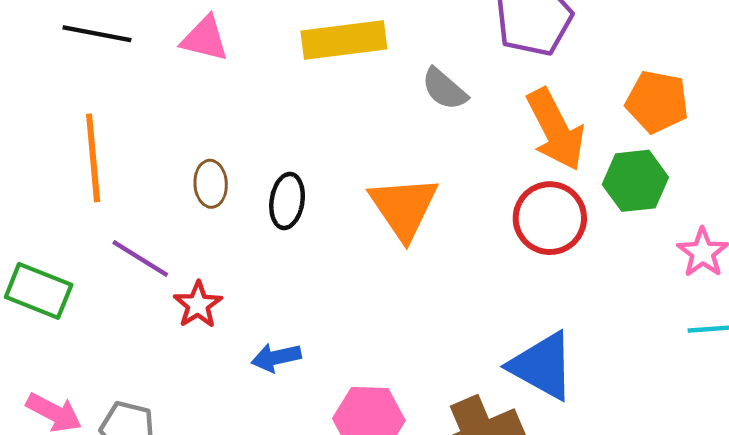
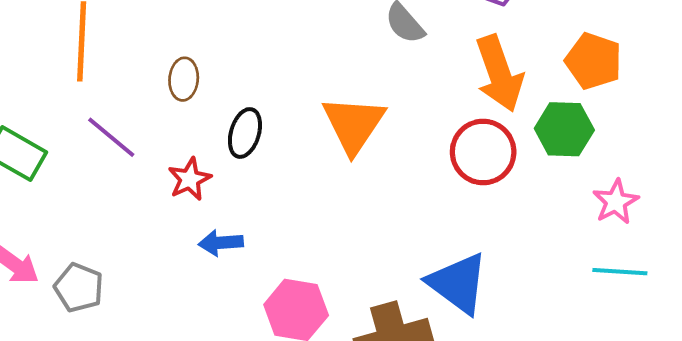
black ellipse: (287, 201) -> (245, 133), moved
red star: (198, 305) -> (190, 179), moved

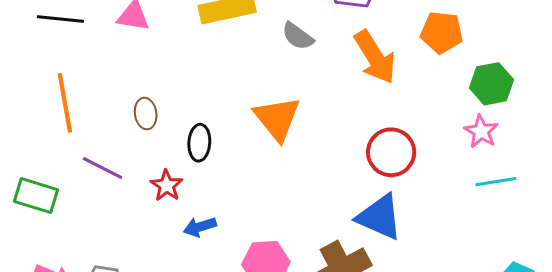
green hexagon: (564, 129) -> (492, 84), moved
red circle: (483, 152) -> (391, 152), moved

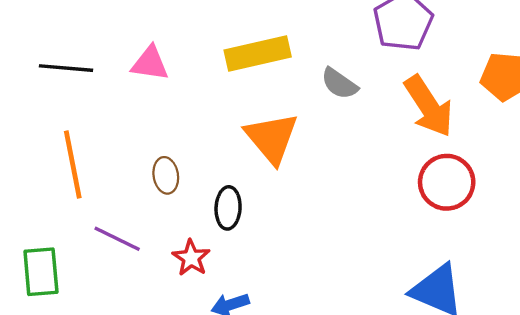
orange triangle: (277, 118) -> (272, 138), moved
red circle: (391, 152) -> (447, 182), moved
green rectangle: (36, 196) -> (41, 272), turned 69

